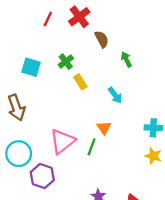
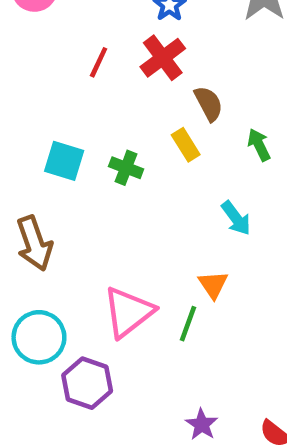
green cross: (66, 62) -> (126, 168), moved, turned -32
yellow rectangle: (80, 82) -> (186, 145), moved

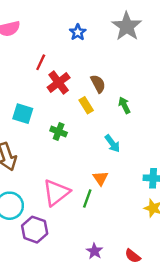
red cross: (163, 58) -> (59, 83), moved
green cross: (126, 168) -> (59, 132), moved

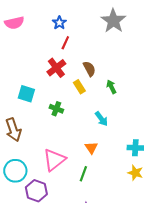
blue star: (78, 32) -> (59, 23), moved
red line: (41, 62) -> (65, 43), moved
green line: (87, 199) -> (83, 174), moved

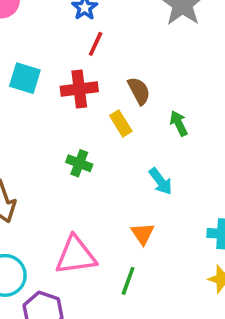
red cross: (56, 68) -> (79, 89), turned 30
cyan square: (26, 94) -> (25, 78), moved
pink triangle: (54, 160) -> (76, 255), turned 30

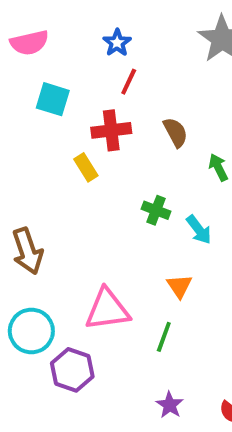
cyan square: (25, 78) -> (53, 99), moved
yellow rectangle: (121, 123) -> (86, 167), moved
green cross: (79, 163) -> (156, 210), moved

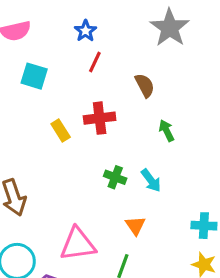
red cross: (111, 130) -> (100, 118), moved
brown semicircle: (175, 132) -> (145, 85), moved
green cross: (156, 210) -> (115, 177), moved

